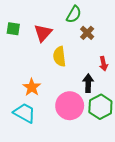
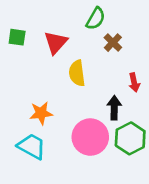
orange star: (32, 87) -> (41, 113), turned 30

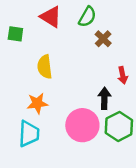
red triangle: (56, 43) -> (51, 17), moved, turned -40
yellow semicircle: (77, 73) -> (45, 67), moved
cyan trapezoid: (32, 146) -> (29, 134), turned 64

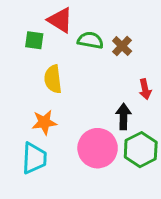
green semicircle: (87, 17) -> (90, 40), moved, turned -110
green square: (15, 34) -> (34, 40), moved

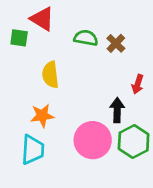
red triangle: (60, 20) -> (42, 19), moved
green square: (34, 40) -> (19, 38), moved
red arrow: (145, 89) -> (138, 84), turned 30

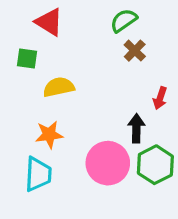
green square: (19, 38) -> (27, 59), moved
green semicircle: (86, 38) -> (124, 20), moved, turned -45
yellow semicircle: (50, 75) -> (59, 87), turned 85

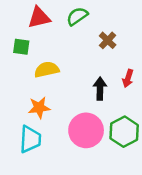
green semicircle: (124, 20) -> (77, 16), moved
red triangle: (49, 22) -> (39, 18), turned -45
black arrow: (136, 128) -> (100, 89), moved

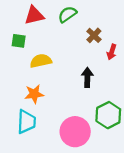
red arrow: (128, 78) -> (112, 52), moved
pink circle: (86, 130) -> (75, 132), moved

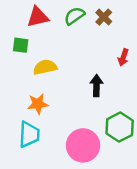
brown cross: (94, 35) -> (104, 17), moved

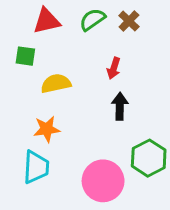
red arrow: (123, 57) -> (114, 68), moved

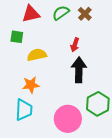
black arrow: (120, 106) -> (79, 70), size x1.4

